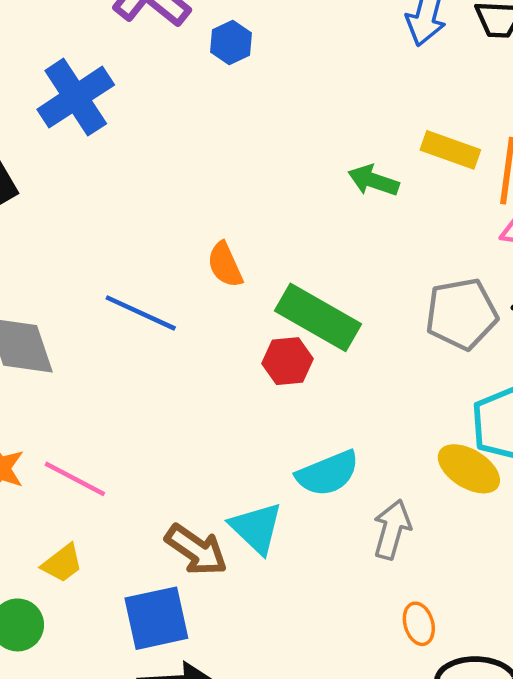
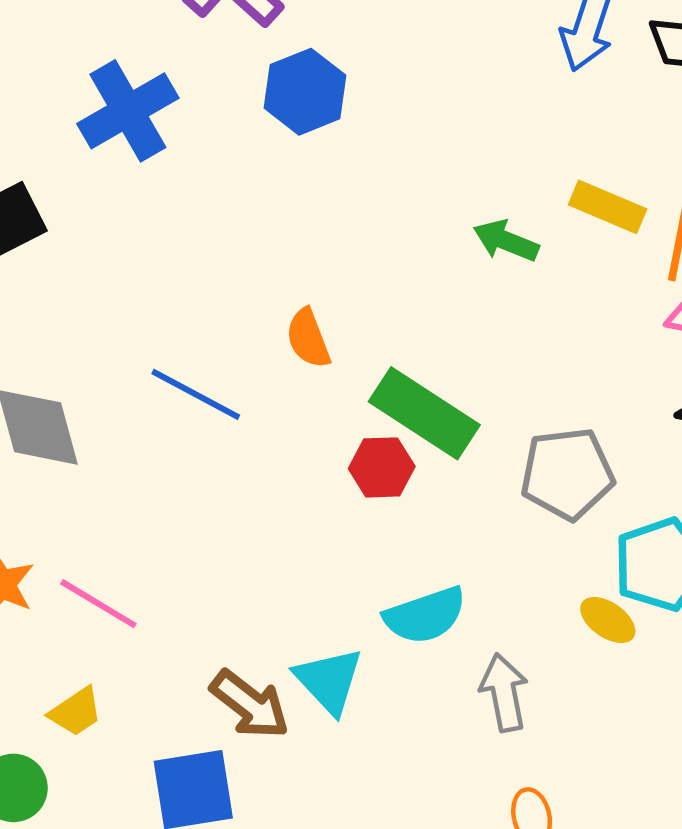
blue hexagon: (231, 43) -> (305, 92), moved, size x1.5
gray pentagon: (462, 314) -> (567, 474), moved
yellow ellipse: (469, 469) -> (608, 620), size x0.7
gray arrow: (392, 529) -> (504, 692), turned -30

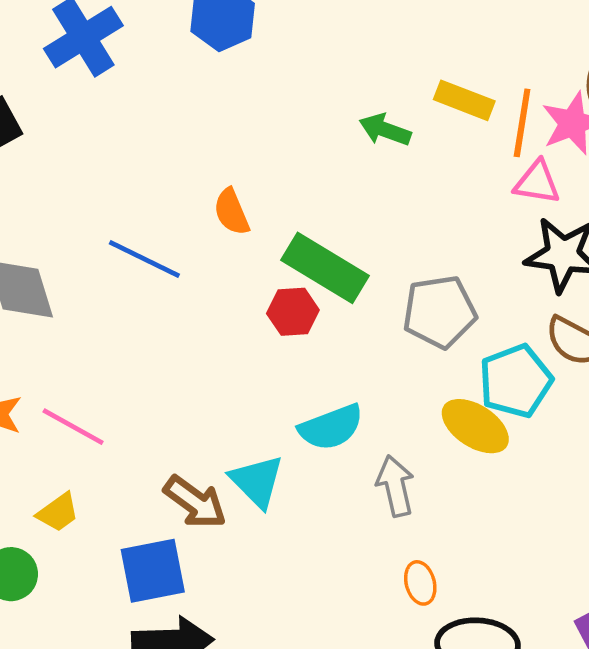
yellow ellipse: (608, 620) -> (475, 426), size x1.5

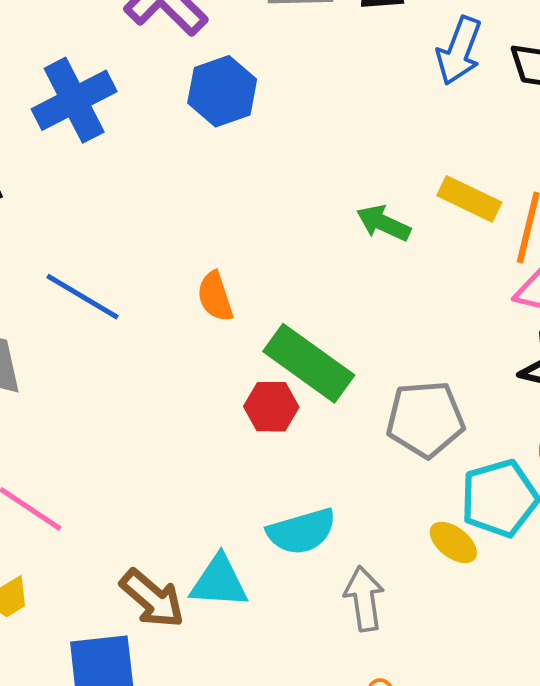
blue line: (144, 259) -> (82, 297), moved
yellow ellipse: (475, 426) -> (453, 542), size x0.7
cyan triangle: (257, 481) -> (219, 582), turned -46

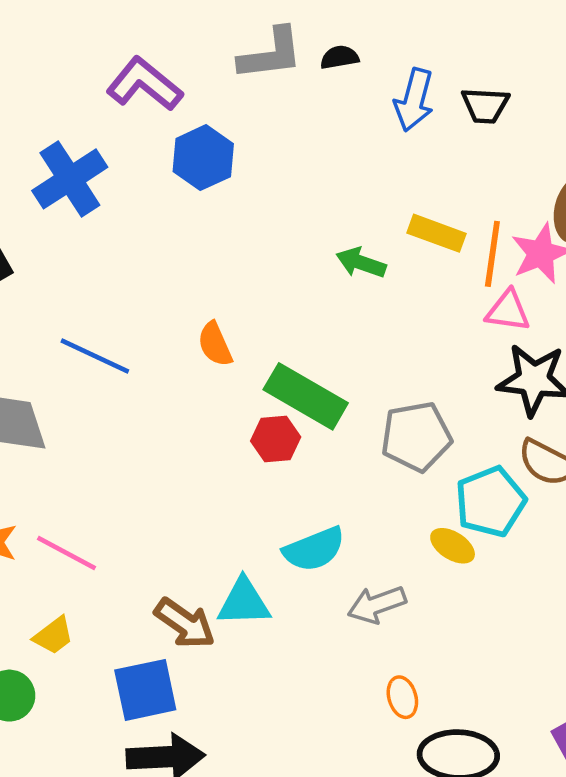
gray arrow: (364, 599) -> (377, 605), turned -96

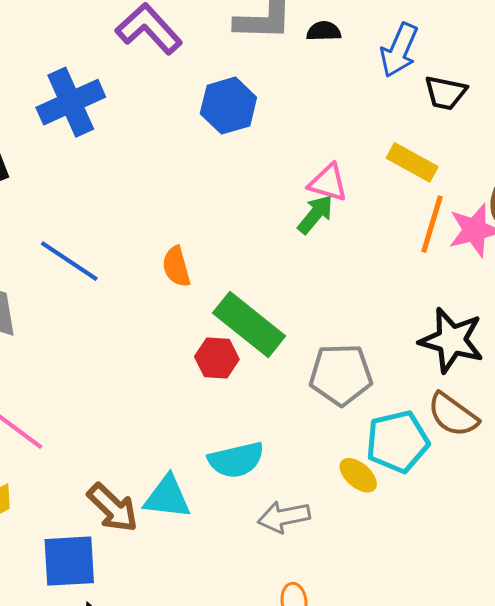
blue arrow: (414, 100) -> (399, 50), moved
blue hexagon: (203, 158) -> (228, 106), moved
yellow rectangle: (437, 233) -> (412, 162), moved
green arrow: (361, 263) -> (315, 214), turned 102
pink triangle: (508, 311) -> (328, 183), moved

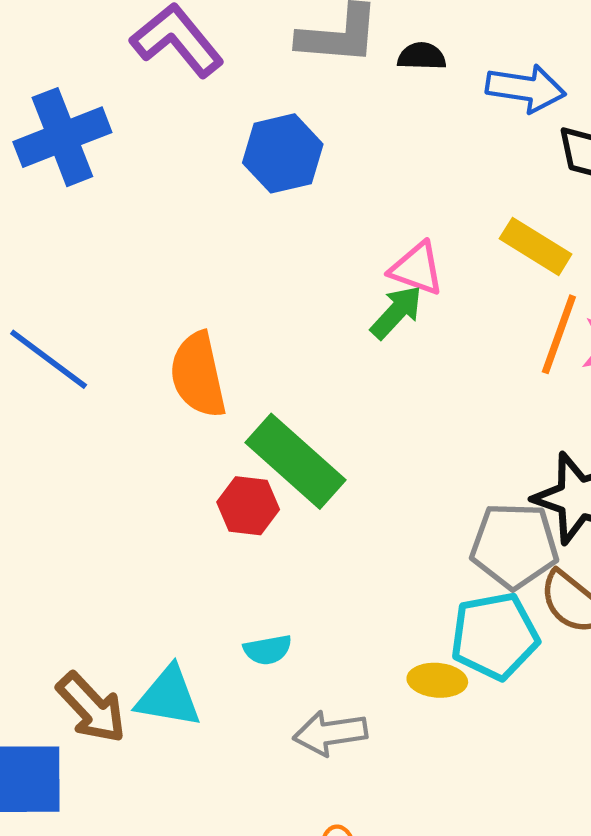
blue arrow: (399, 50) -> (526, 88), turned -108
orange semicircle: (176, 267) -> (198, 375), size x1.5
gray pentagon: (341, 375) -> (514, 546), moved
cyan semicircle: (236, 460) -> (268, 650), size x0.6
yellow ellipse: (358, 475) -> (437, 680), turned -39

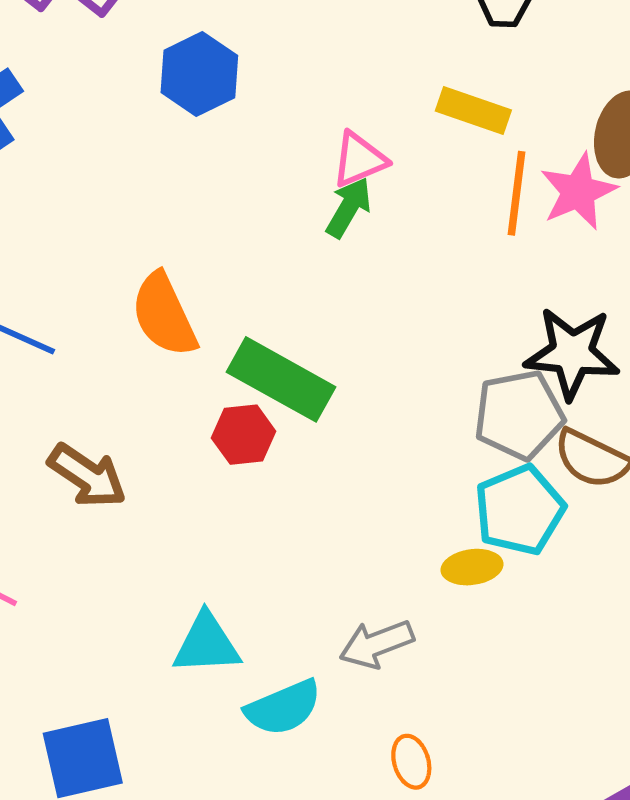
pink triangle: (417, 269) -> (359, 159), turned -30
cyan semicircle: (268, 650) -> (283, 708), moved, size x1.6
brown arrow: (91, 708) -> (87, 476), moved

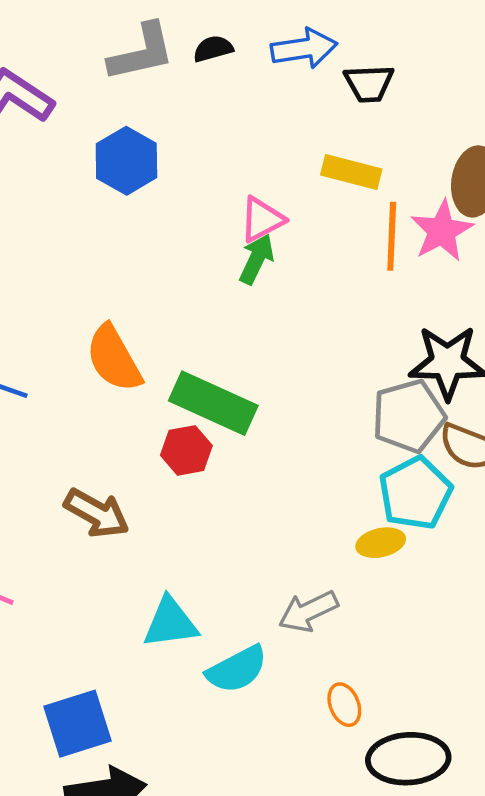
brown arrow: (87, 476) -> (97, 513), moved

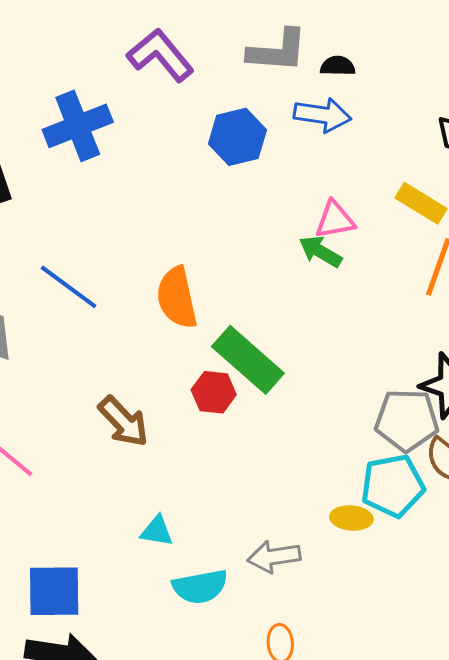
blue arrow: (304, 48) -> (322, 115), moved
green arrow: (257, 259) -> (320, 251), turned -102
cyan triangle: (170, 623) -> (157, 531), size x0.7

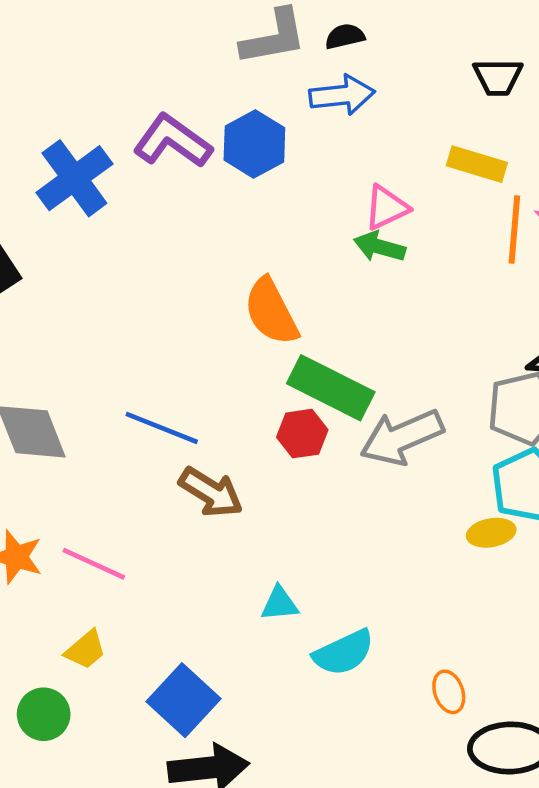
purple L-shape: (160, 55) -> (172, 141), moved
blue line: (69, 287) -> (162, 428), moved
orange semicircle: (177, 298) -> (271, 312), moved
gray arrow: (274, 557) -> (402, 437), moved, size x1.4
blue square: (54, 591) -> (183, 700), turned -32

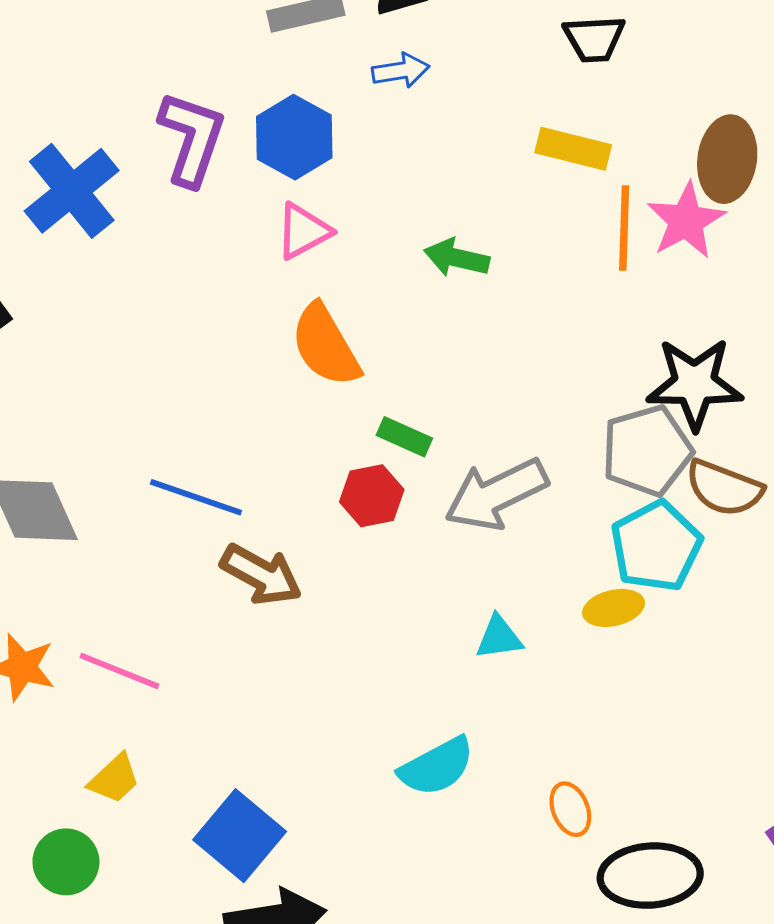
blue arrow: (342, 95) -> (401, 71), size x0.7
purple L-shape: (172, 141) -> (192, 138), turned 76
pink triangle: (386, 208) -> (303, 231), moved
green rectangle: (331, 388) -> (404, 437), size x0.5
cyan triangle: (280, 604) -> (499, 637), moved

